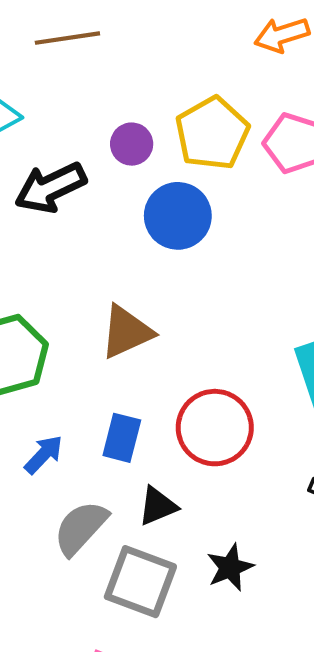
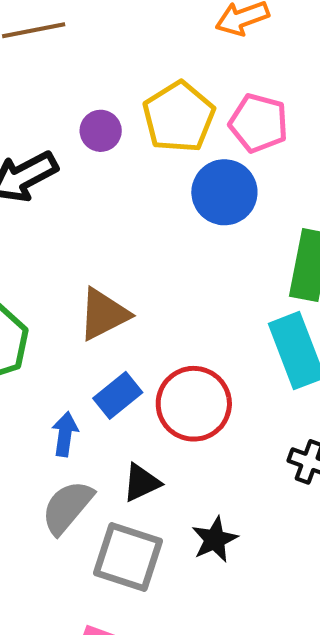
blue circle: (178, 216) -> (224, 192), moved
blue rectangle: (122, 438) -> (118, 395), moved, turned 39
blue arrow: (44, 455) -> (65, 434), moved, turned -33

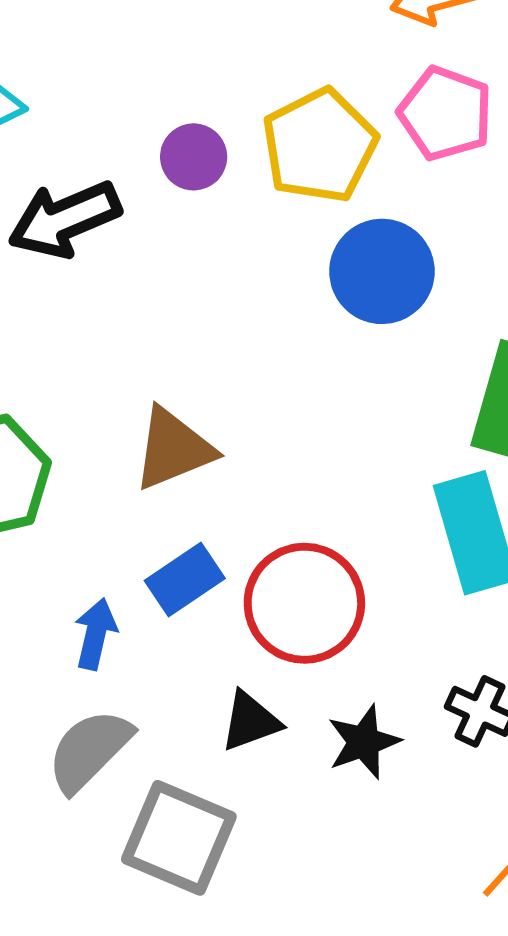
pink pentagon: (259, 123) -> (445, 113), moved
black triangle: (141, 483) -> (250, 721), moved
black star: (215, 539) -> (364, 742), moved

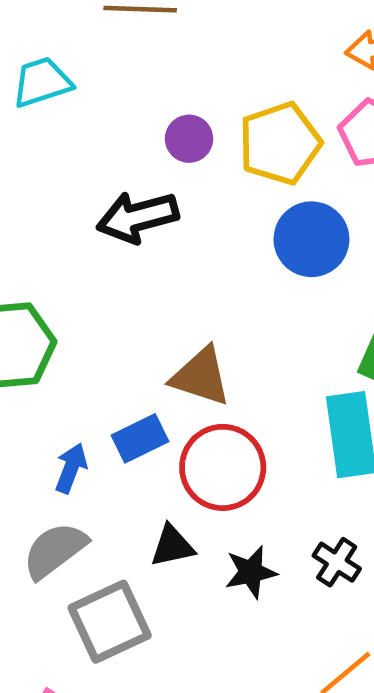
black arrow: (65, 219) -> (138, 217), moved
brown triangle: (173, 449) -> (201, 376), moved, turned 32
gray square: (179, 838) -> (110, 622), turned 34

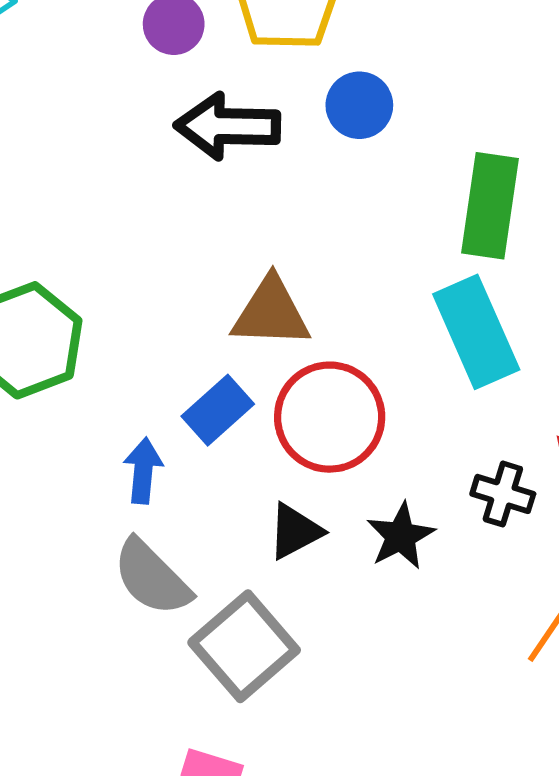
black arrow: (138, 217) -> (228, 126), moved, turned 32
blue circle: (311, 239) -> (359, 105), size x0.7
gray semicircle: (55, 550) -> (152, 578), turned -82

